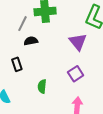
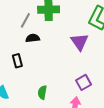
purple square: (76, 74) -> (83, 82), moved
green semicircle: (42, 86) -> (42, 92), moved

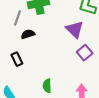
purple square: (83, 82) -> (85, 53), moved

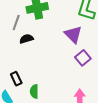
black rectangle: (17, 59) -> (16, 79), moved
green semicircle: (47, 86) -> (34, 91), moved

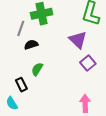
green semicircle: (34, 91) -> (37, 69), moved, turned 32

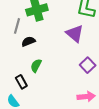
purple square: (88, 63) -> (88, 65), moved
pink arrow: (85, 103) -> (86, 97), turned 90

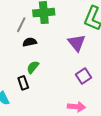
black rectangle: (21, 82) -> (23, 83), moved

